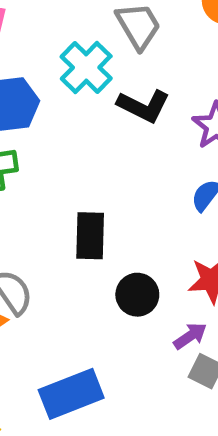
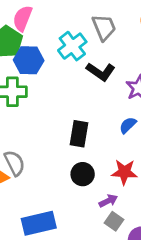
black rectangle: (90, 236) -> (79, 134), moved

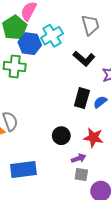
cyan cross: (72, 46) -> (52, 36), moved
black rectangle: (79, 134) -> (82, 98), moved
gray square: (114, 221) -> (81, 174), turned -32

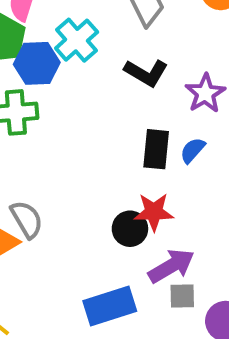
red star: (93, 138) -> (154, 212), moved
purple arrow: (79, 158) -> (171, 266), size x1.6
blue rectangle: (23, 169) -> (110, 306), moved

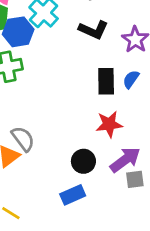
black circle: (130, 229) -> (83, 161), moved
blue rectangle: (110, 306) -> (73, 195), moved, size x0.7

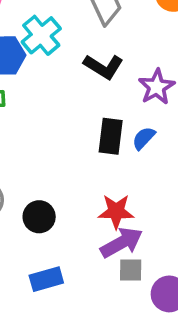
red star: (109, 124) -> (116, 211), moved
black circle: (83, 161) -> (39, 217), moved

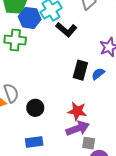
black L-shape: (103, 67) -> (66, 30), moved
gray square: (131, 270) -> (89, 143), moved

